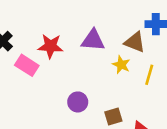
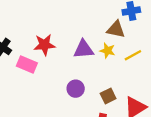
purple triangle: (93, 40) -> (84, 49), moved
yellow line: (149, 75) -> (133, 55), turned 54

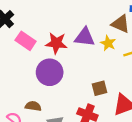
red star: (44, 45) -> (56, 43), moved
purple circle: (76, 89) -> (50, 72), moved, size x1.5

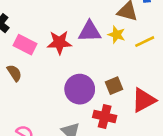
purple circle: (50, 72) -> (80, 89), moved
brown semicircle: (33, 106) -> (14, 73), moved, turned 56

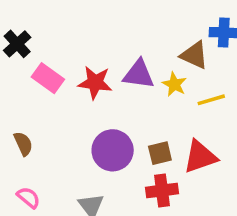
brown semicircle: (14, 73) -> (23, 144), moved
red triangle: (144, 100) -> (200, 157), moved
red cross: (105, 116) -> (162, 191), moved, turned -30

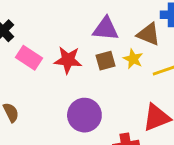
purple triangle: (139, 74) -> (106, 29), moved
brown square: (160, 153) -> (106, 61), moved

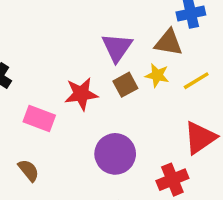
purple triangle: (106, 29) -> (117, 47), turned -48
pink rectangle: (29, 58) -> (39, 119), moved

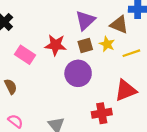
purple circle: (115, 154) -> (78, 73), moved

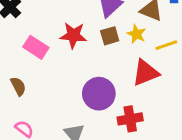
purple circle: (78, 73) -> (99, 94), moved
red triangle: (126, 90) -> (146, 73), moved

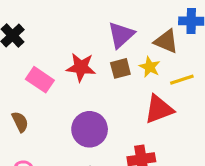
purple circle: (99, 94) -> (90, 129), moved

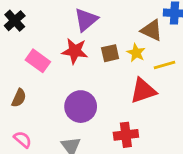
purple triangle: (121, 35) -> (86, 20), moved
brown semicircle: (20, 122) -> (19, 98), turned 48

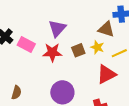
pink rectangle: (38, 61) -> (26, 44), moved

